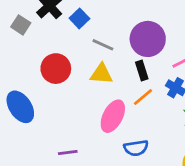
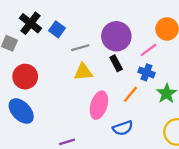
gray line: (103, 45) -> (80, 48), turned -30
red circle: (56, 69) -> (25, 77), moved
orange line: (143, 97) -> (130, 94), moved

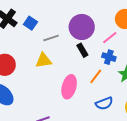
yellow triangle: (83, 72) -> (44, 61), moved
blue semicircle: (123, 128) -> (104, 103), moved

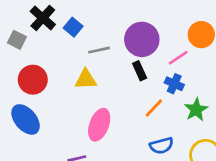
pink ellipse: (69, 87) -> (99, 125), moved

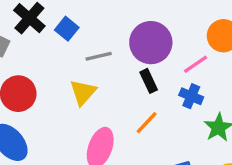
yellow triangle: (86, 79) -> (83, 92), turned -45
orange line: (154, 108) -> (147, 123), moved

